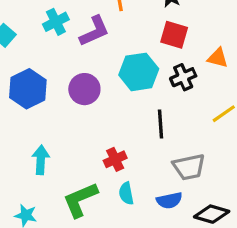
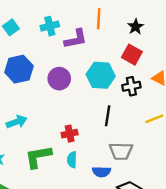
cyan arrow: (41, 160) -> (17, 122), turned 54

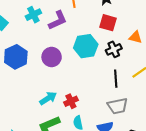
black line: (108, 116) -> (116, 79), moved
cyan arrow: (17, 122) -> (48, 98), moved

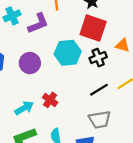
red square: (108, 23) -> (93, 28), size x1.4
black line: (116, 79) -> (99, 90), turned 60
red cross: (71, 101) -> (50, 100), moved, turned -32

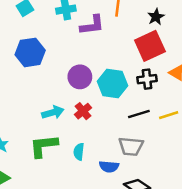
red square: (93, 28) -> (150, 46), turned 32
cyan hexagon: (68, 53) -> (113, 83), moved
purple circle: (30, 63) -> (80, 77), moved

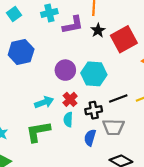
black star: (156, 17) -> (98, 30), moved
black cross: (147, 79) -> (94, 110), moved
cyan semicircle: (79, 152) -> (68, 120), moved
blue semicircle: (109, 167) -> (90, 138), moved, turned 105

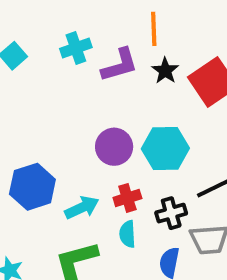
blue hexagon: (21, 52) -> (32, 187), moved
red cross: (70, 99) -> (127, 198), turned 32

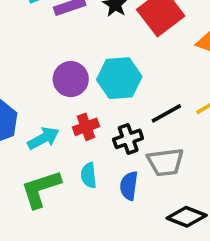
cyan semicircle: (128, 234) -> (89, 175), moved

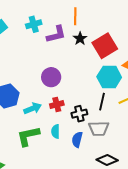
cyan hexagon: (119, 78) -> (109, 77), moved
black line: (166, 113) -> (102, 102), turned -54

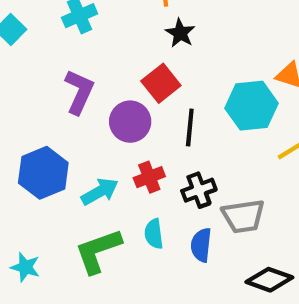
purple L-shape: (56, 34) -> (79, 92), moved, turned -45
red square: (105, 46) -> (161, 83), moved, size x0.7
black line: (102, 102) -> (190, 127), moved

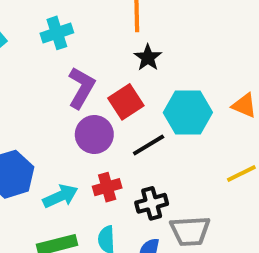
purple L-shape: (79, 92) -> (81, 88), moved
cyan hexagon: (251, 106) -> (188, 113), moved
black line: (190, 127) -> (149, 145), turned 48

